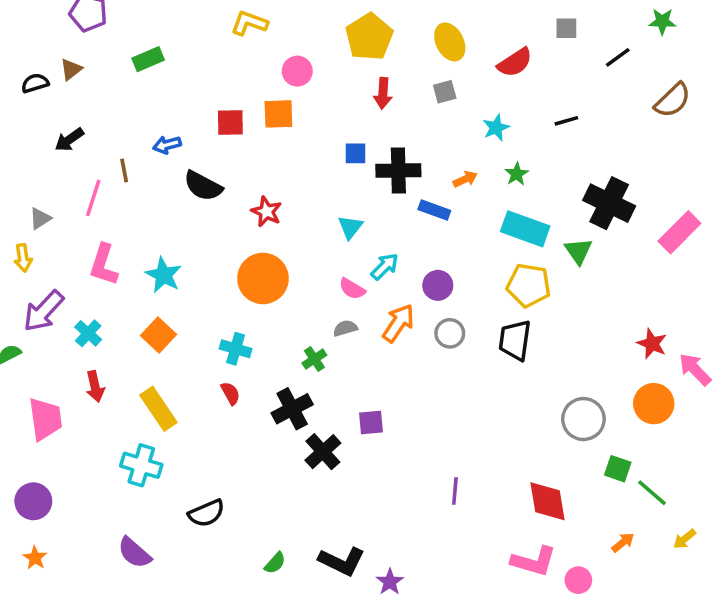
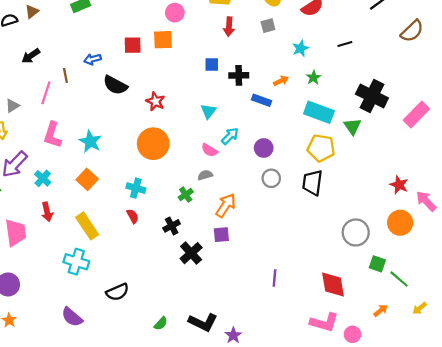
black cross: (398, 171) -> (239, 75), size x0.7
orange arrow: (398, 323) -> (226, 205), moved
black cross: (292, 409) -> (172, 226), size x0.7

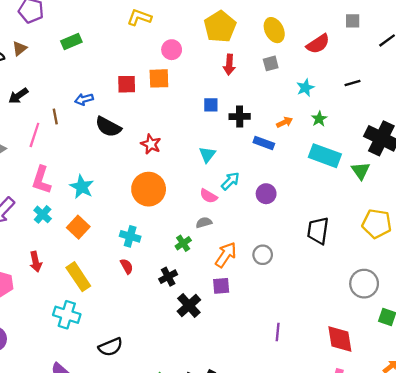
yellow pentagon: (321, 148) -> (377, 224), moved
cyan cross: (43, 178) -> (43, 214), moved
gray circle: (271, 178) -> (263, 255), moved

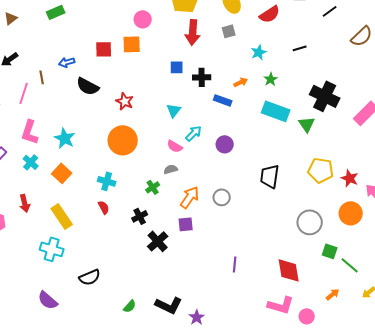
red arrow: (229, 65) -> (193, 32), size x1.4

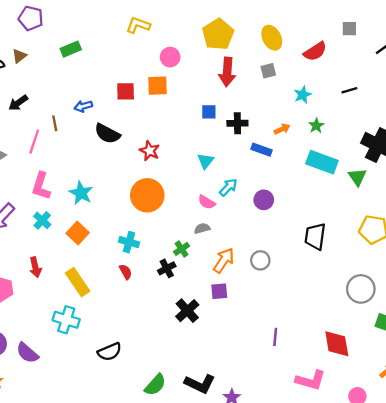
black cross: (140, 216) -> (167, 268), moved
purple semicircle: (48, 300) -> (27, 353), moved
pink L-shape: (281, 305) -> (311, 380), moved
green semicircle: (130, 306) -> (155, 385), size x1.5

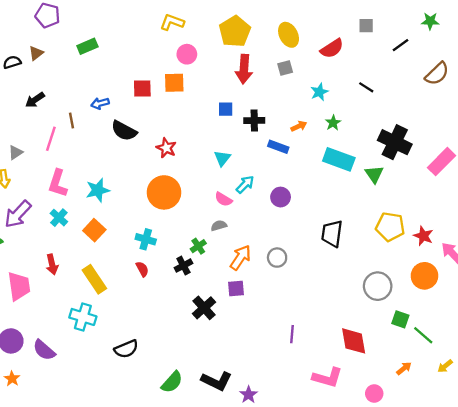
yellow L-shape: (138, 25) -> (172, 22), moved
black line: (349, 90) -> (366, 87), turned 49
cyan star: (81, 193) -> (98, 190), turned 30

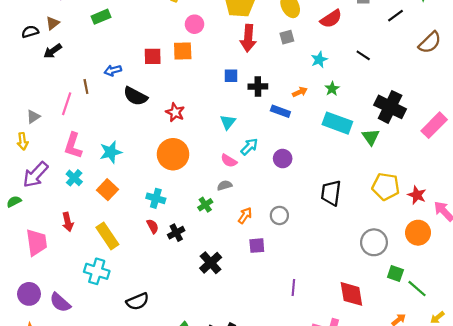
black arrow: (35, 100) -> (53, 51), moved
orange arrow: (241, 258) -> (245, 215), size x0.7
black cross: (183, 266) -> (176, 233), moved
purple square: (236, 288) -> (257, 246), moved

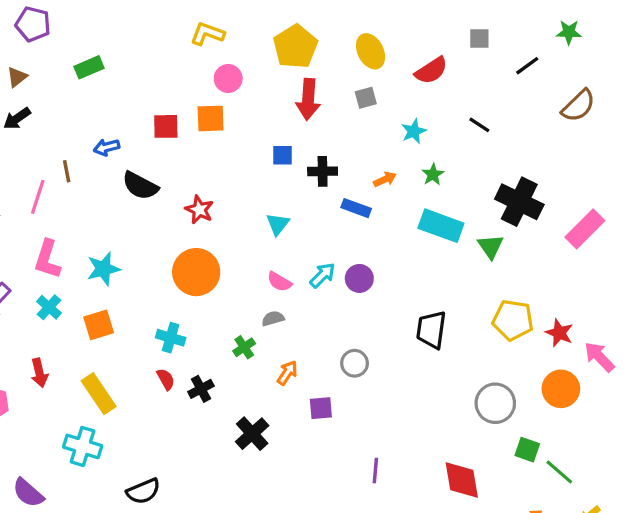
cyan arrow: (249, 147) -> (323, 275), moved
orange square: (107, 190) -> (99, 325), turned 30
orange arrow: (245, 215) -> (287, 373), moved

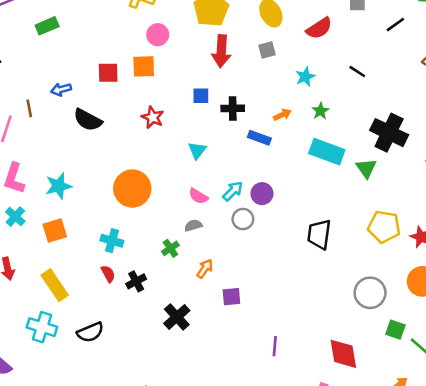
red star: (199, 210) -> (153, 117), moved
gray circle: (355, 363) -> (243, 219), moved
black semicircle: (143, 491) -> (90, 332), moved

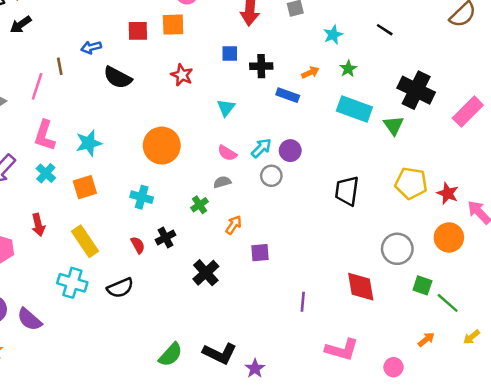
red semicircle: (108, 274) -> (138, 245), moved
red diamond: (343, 354) -> (361, 287), moved

